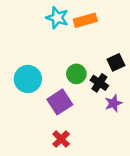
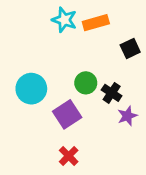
black square: (116, 62) -> (130, 48), moved

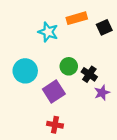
cyan star: (64, 20) -> (48, 32), moved
black square: (130, 48) -> (104, 27), moved
red cross: (69, 156) -> (55, 125), turned -35

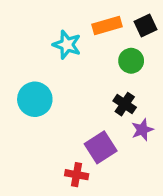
black square: (104, 27) -> (146, 25), moved
green circle: (69, 66) -> (131, 61), moved
purple square: (54, 92) -> (101, 147), moved

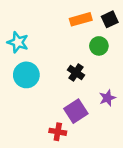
cyan star: (67, 45) -> (18, 42), moved
black cross: (125, 104) -> (76, 73), moved

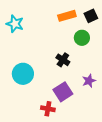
cyan star: (18, 42) -> (15, 24), moved
cyan circle: (26, 75) -> (23, 74), moved

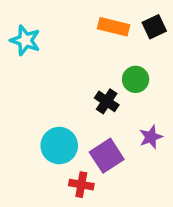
orange rectangle: (67, 16) -> (114, 27), turned 30
green circle: (82, 38) -> (136, 79), moved
cyan circle: (23, 74) -> (59, 146), moved

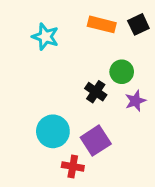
cyan star: (25, 40) -> (45, 37), moved
purple star: (151, 137) -> (135, 101), moved

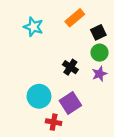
orange rectangle: (102, 24) -> (75, 18), turned -54
black square: (138, 24) -> (98, 32), moved
green circle: (122, 72) -> (100, 53), moved

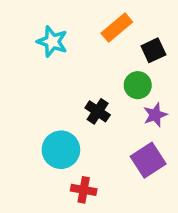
green circle: (100, 53) -> (138, 85), moved
black cross: (70, 67) -> (98, 111), moved
purple square: (70, 103) -> (148, 160), moved

